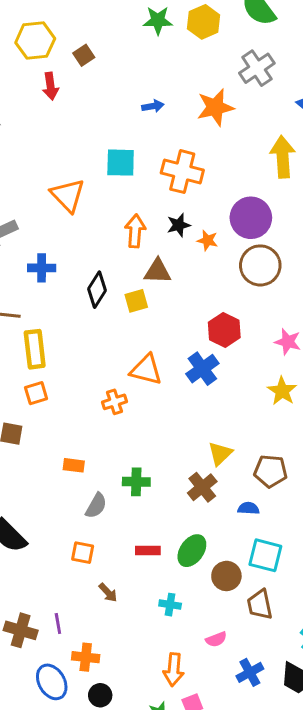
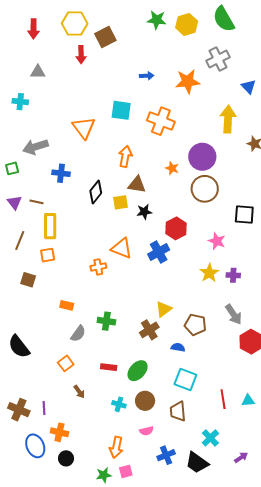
brown square: (84, 55) -> (105, 37), size x1.5
black star: (179, 225) -> (144, 212), moved
orange square: (83, 553) -> (66, 363), turned 35
brown circle: (226, 576) -> (145, 401), moved

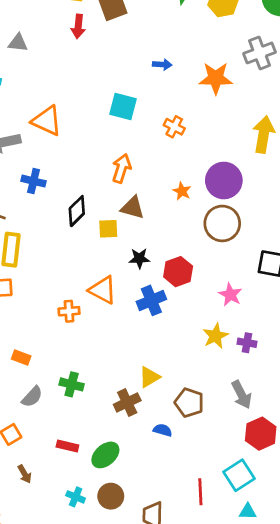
orange cross: (161, 121) -> (174, 127), size x0.6
orange triangle: (84, 128) -> (47, 121), moved, turned -35
black star: (144, 212) -> (139, 258), moved
cyan square: (185, 379) -> (239, 475), moved, turned 30
red line: (223, 399) -> (200, 492), moved

